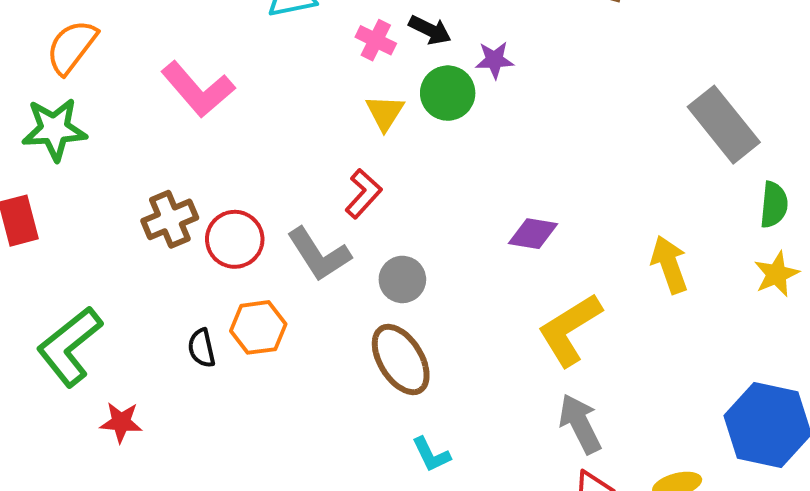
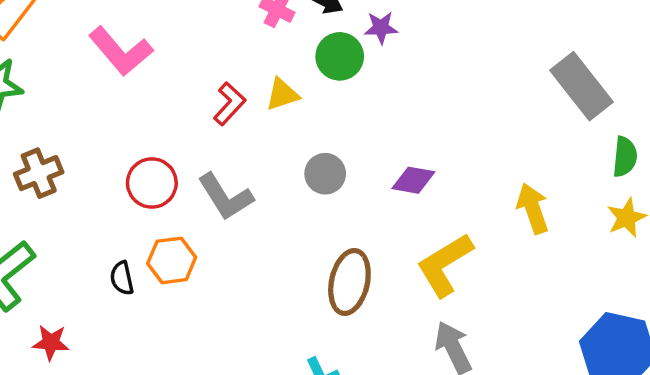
yellow triangle: (385, 113) -> (282, 94), moved, turned 39
red L-shape: (363, 194) -> (229, 104), moved
brown cross: (170, 219) -> (39, 173), moved
gray circle: (402, 279) -> (325, 174), moved
brown ellipse: (401, 359) -> (349, 282), moved, turned 44

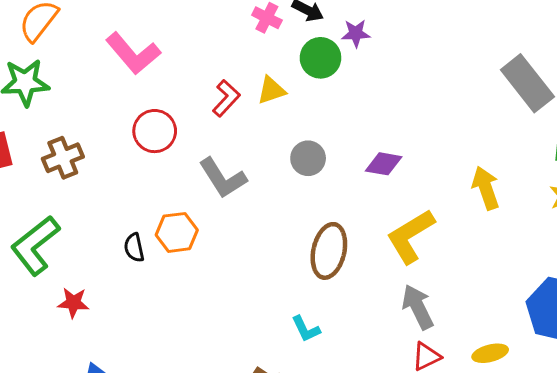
red circle: (152, 183) -> (155, 131), moved

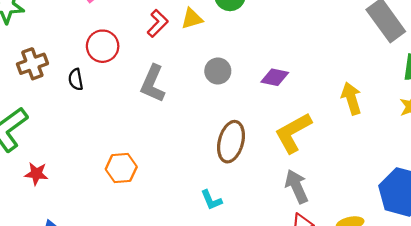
gray L-shape: (223, 178) -> (153, 84), turned 54
orange hexagon: (177, 232) -> (121, 168), moved
black semicircle: (134, 248) -> (76, 79), moved

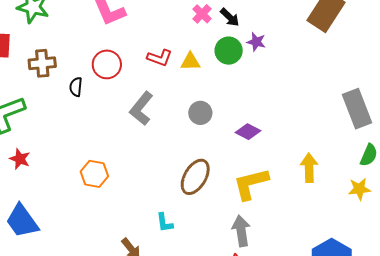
red L-shape: (158, 23) -> (160, 58), turned 50

